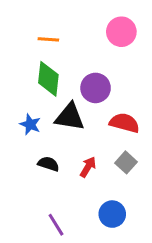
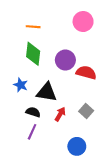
black triangle: (70, 117) -> (47, 92), moved
red semicircle: (124, 123) -> (86, 73), moved
purple line: (56, 225) -> (32, 132), moved, turned 56

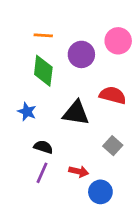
pink circle: (83, 22) -> (118, 41), moved
purple circle: (65, 60) -> (81, 54), moved
black triangle: (47, 92) -> (76, 113), moved
red arrow: (60, 114) -> (79, 171), moved, turned 72

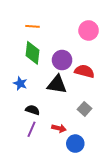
purple circle: (81, 54) -> (62, 60), moved

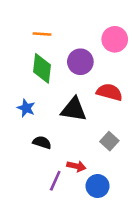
purple circle: (62, 60) -> (80, 62), moved
purple line: (31, 129) -> (55, 181), moved

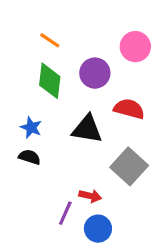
orange line: (42, 34) -> (50, 40), turned 30
gray square: (109, 141) -> (129, 166), size x1.6
black semicircle: (42, 142) -> (30, 157), moved
blue circle: (98, 186) -> (98, 229), moved

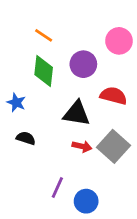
blue star: (31, 127) -> (16, 103), moved
red arrow: (90, 196) -> (82, 146), moved

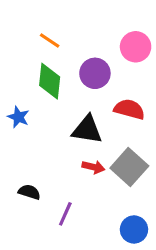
black semicircle: (26, 138) -> (29, 192), moved
blue circle: (86, 201) -> (134, 229), moved

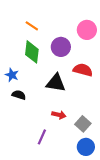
red arrow: (93, 167) -> (59, 115), moved
gray square: (129, 167) -> (83, 124), moved, size x0.7
black semicircle: (29, 192) -> (19, 95), moved

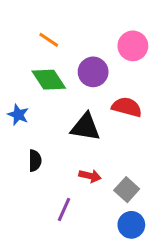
green diamond: (32, 52) -> (49, 80), turned -40
black semicircle: (19, 95) -> (35, 161), moved, turned 72

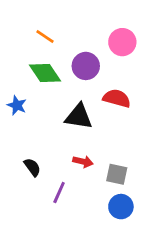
black semicircle: (35, 161) -> (32, 167), moved, turned -36
gray square: (127, 190) -> (117, 174), turned -30

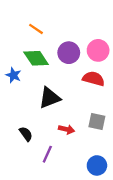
pink circle: (122, 42) -> (98, 50), moved
blue star: (17, 105) -> (13, 75), moved
black triangle: (79, 117) -> (50, 98), moved, turned -30
gray square: (117, 174) -> (97, 121), moved

